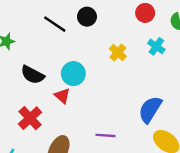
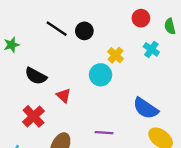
black circle: (87, 17) -> (84, 31), moved
cyan circle: (73, 74) -> (101, 75), moved
blue semicircle: (150, 109) -> (146, 108), turned -88

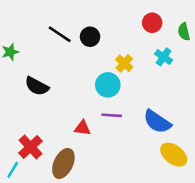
red triangle: (64, 96) -> (82, 128), moved, turned -35
red cross: (34, 116) -> (30, 147), moved
purple line: (104, 133) -> (112, 115), moved

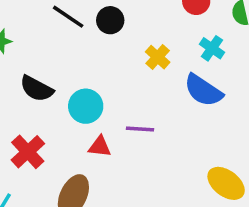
cyan circle: (108, 85) -> (86, 106), moved
blue semicircle: (157, 122) -> (203, 90), moved
red cross: (30, 147) -> (28, 152), moved

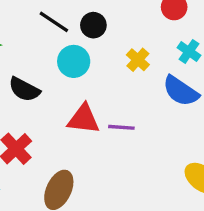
cyan circle: (86, 106) -> (74, 61), moved
red triangle: (100, 147) -> (84, 119), moved, size x1.5

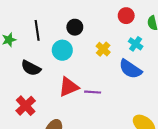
black line: (54, 22) -> (37, 30), moved, turned 48
red triangle: (84, 119) -> (69, 87), turned -30

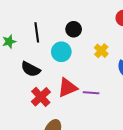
red cross: (26, 106) -> (41, 97), moved

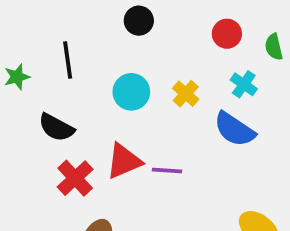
black circle: (74, 29) -> (139, 21), moved
cyan circle: (61, 52) -> (131, 92), moved

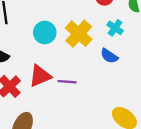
yellow cross: (186, 94) -> (79, 34), size x1.6
blue semicircle: (234, 129) -> (109, 56), size x0.7

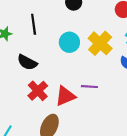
red triangle: (40, 76) -> (65, 96), moved

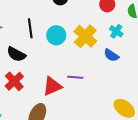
black line: (34, 24) -> (30, 28), moved
red cross: (38, 91) -> (14, 81), moved

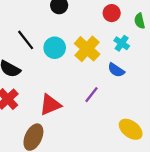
black line: (30, 28) -> (26, 40), turned -30
purple line: (75, 77) -> (92, 95), moved, turned -56

